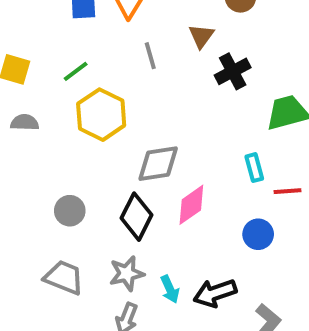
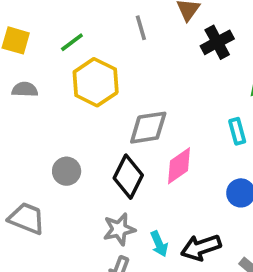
gray trapezoid: (64, 277) -> (27, 218), moved

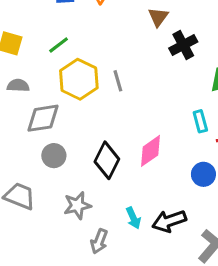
gray line: (141, 28) -> (118, 81), moved
gray diamond: (148, 128) -> (43, 118), moved
gray star: (119, 229) -> (77, 205), moved

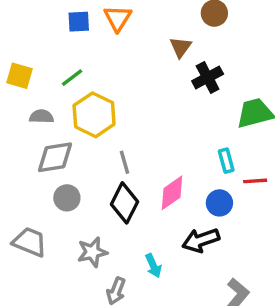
gray line: (118, 81) -> (125, 162), moved
gray semicircle: (18, 85) -> (42, 117), moved
blue circle: (203, 174) -> (219, 203), moved
black arrow: (169, 221) -> (201, 240), moved

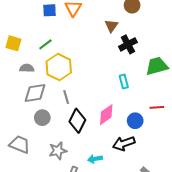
cyan rectangle: (226, 161) -> (124, 82), moved
gray line: (125, 162) -> (66, 97), moved
cyan arrow: (153, 266) -> (95, 159), turned 104

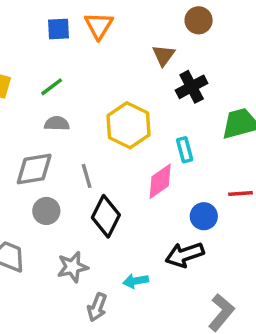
yellow hexagon: (59, 67) -> (129, 125), moved
gray semicircle: (27, 68) -> (57, 124), moved
pink diamond: (106, 115) -> (160, 181), moved

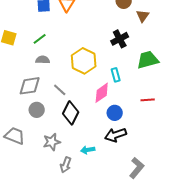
brown triangle: (164, 55) -> (143, 16), moved
gray line: (87, 176) -> (60, 90), turned -32
blue circle: (204, 216) -> (115, 113), moved

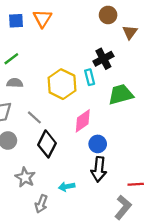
green trapezoid: (148, 60) -> (121, 94), moved
cyan rectangle: (116, 75) -> (90, 77), moved
red line: (148, 100) -> (136, 184), moved
black arrow: (116, 135) -> (99, 169), turned -65
gray star: (52, 142) -> (25, 177), turned -30

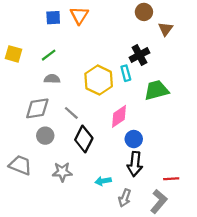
gray star: (25, 177) -> (62, 172), turned -30
gray arrow: (41, 204) -> (125, 198), moved

